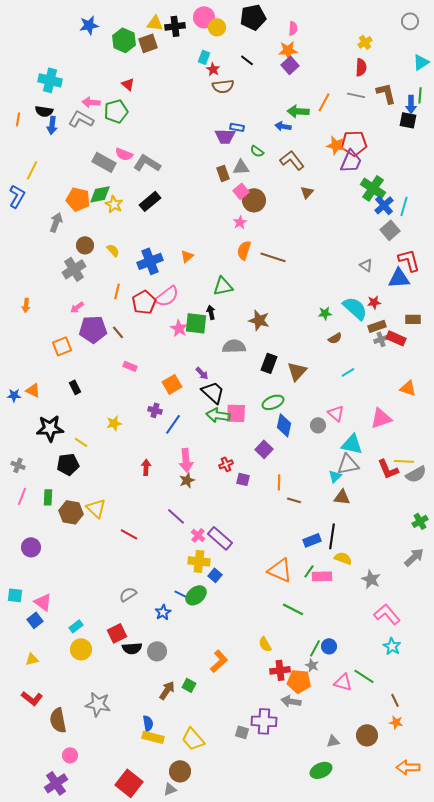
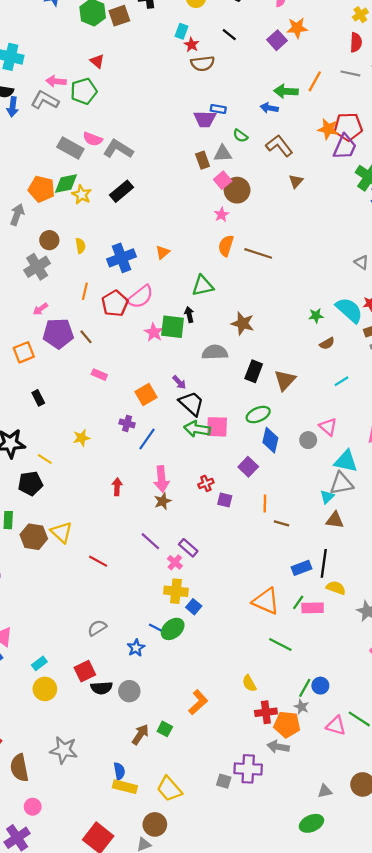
orange star: (288, 50) -> (297, 28), moved
yellow semicircle: (113, 250) -> (80, 246), turned 32
purple rectangle: (220, 538) -> (188, 548), moved, size x0.7

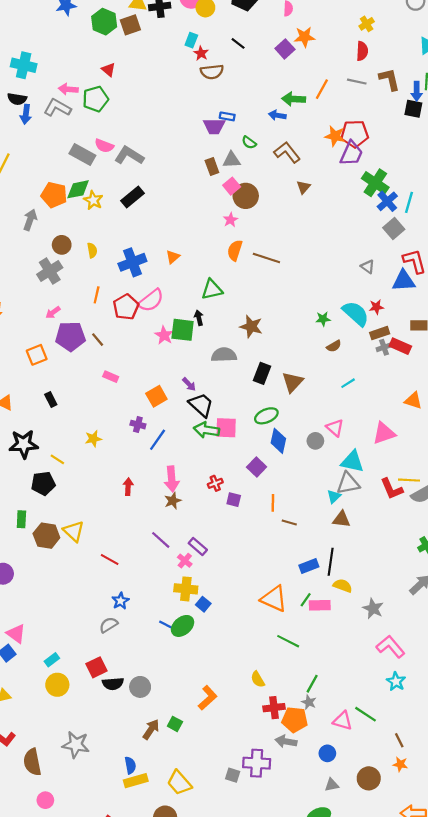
blue star: (136, 648) -> (120, 601), moved
blue circle: (320, 686) -> (327, 753), moved
yellow rectangle: (125, 787) -> (136, 781), turned -30

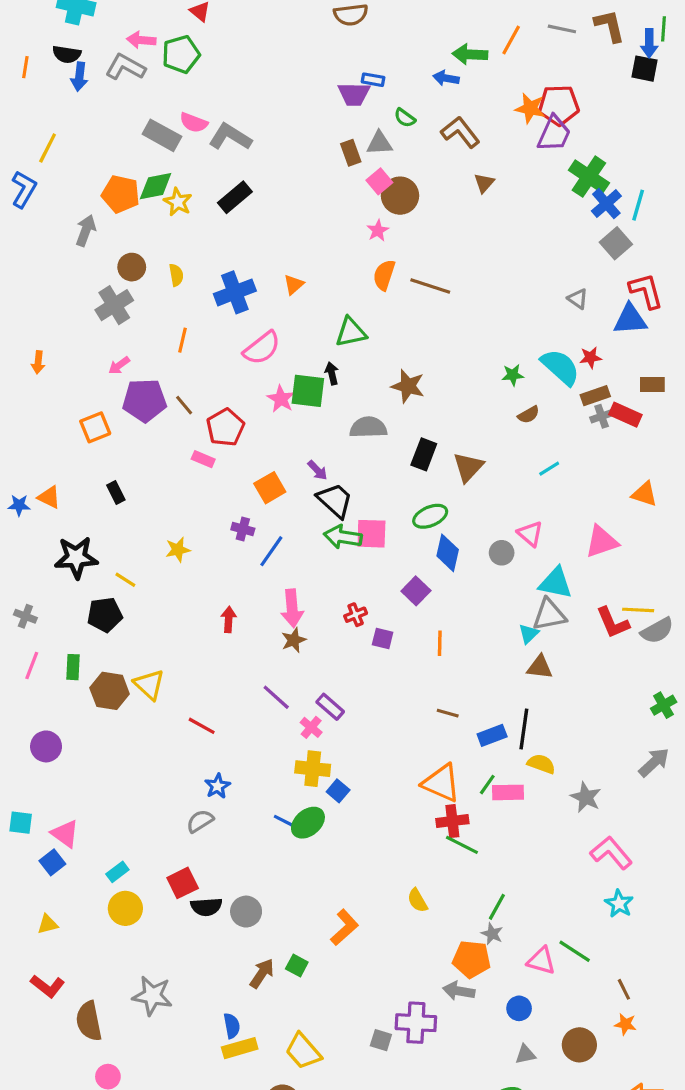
red pentagon: (126, 307) -> (225, 427), moved
brown line: (289, 523) -> (448, 713), moved
red cross: (274, 708) -> (452, 821), moved

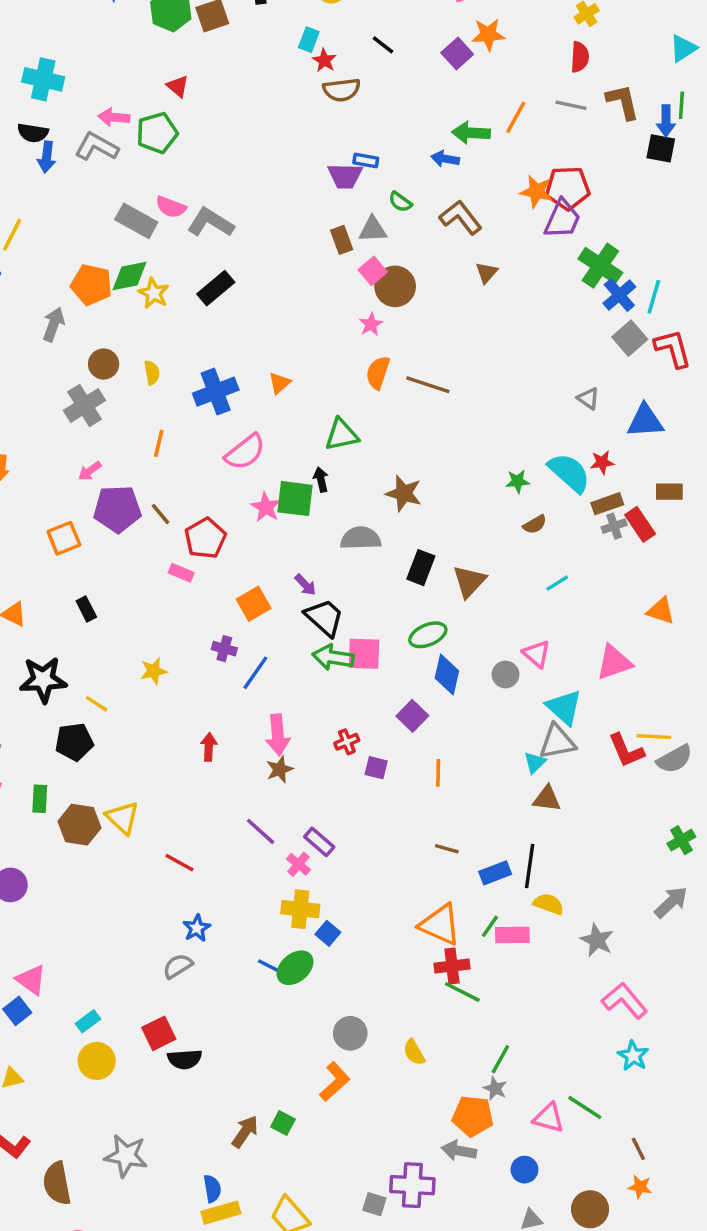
red L-shape: (646, 291) -> (673, 348), moved
red rectangle: (625, 415) -> (640, 524), turned 32
cyan triangle: (556, 583) -> (564, 707), turned 30
gray circle: (246, 912) -> (350, 1033), moved

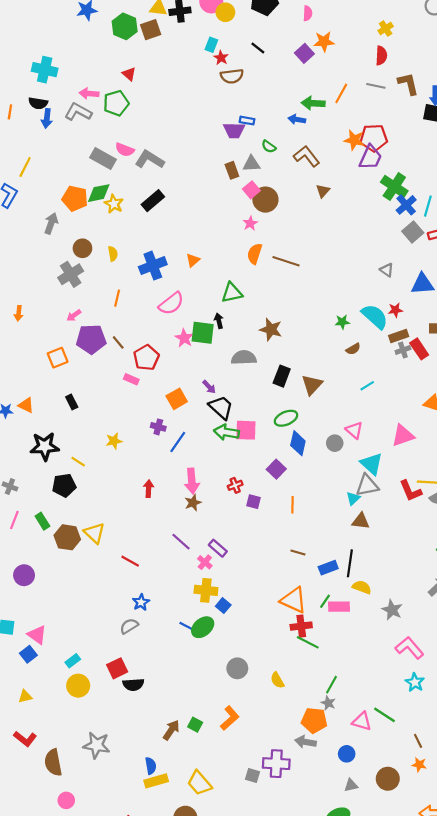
green rectangle: (40, 799) -> (42, 521), turned -35
orange L-shape: (335, 1082) -> (230, 718), moved

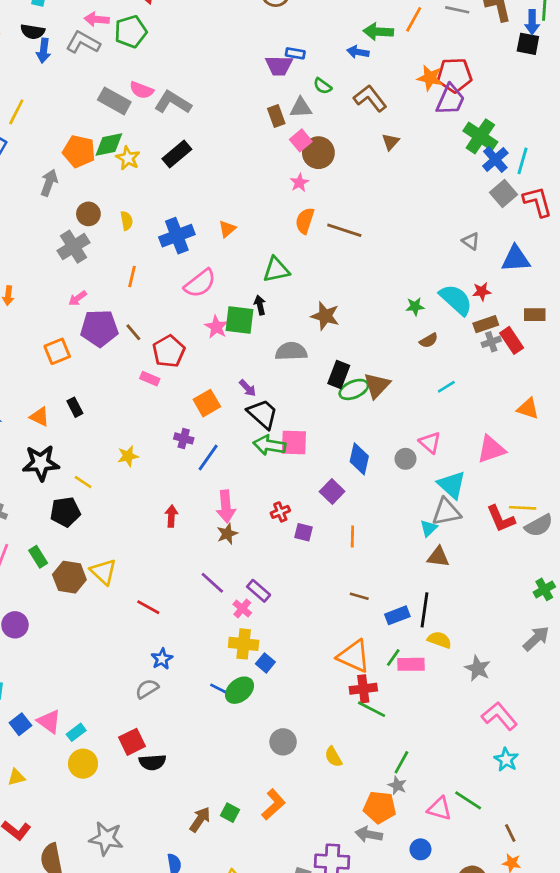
orange triangle: (26, 405) -> (39, 417), moved
green ellipse: (286, 418) -> (354, 389), moved
pink triangle: (37, 635) -> (49, 721), moved

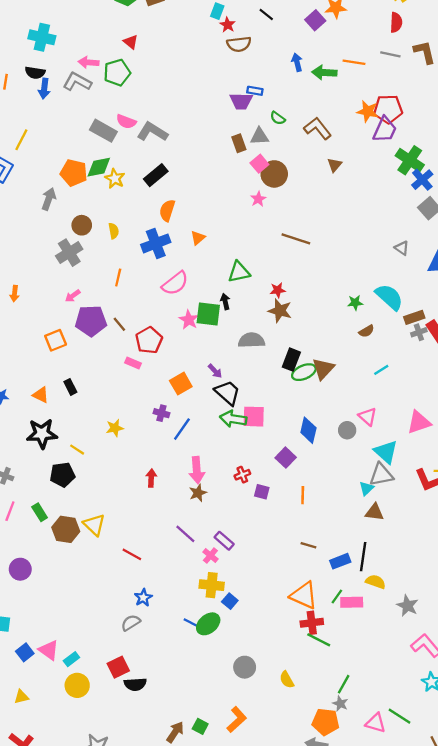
orange line: (414, 19) -> (354, 62), turned 70
blue arrow: (358, 52) -> (297, 62), moved, turned 66
orange semicircle: (305, 221) -> (167, 210), moved
red star: (482, 291) -> (278, 290), moved

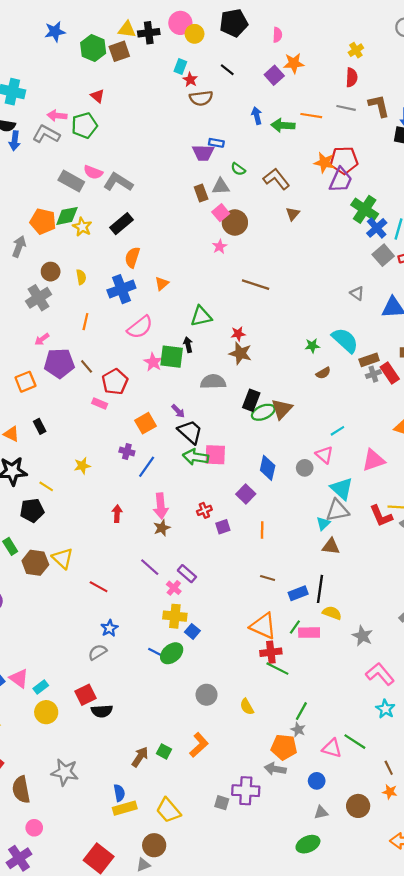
cyan line: (381, 370) -> (337, 431), moved
purple square: (262, 492) -> (223, 527), turned -32

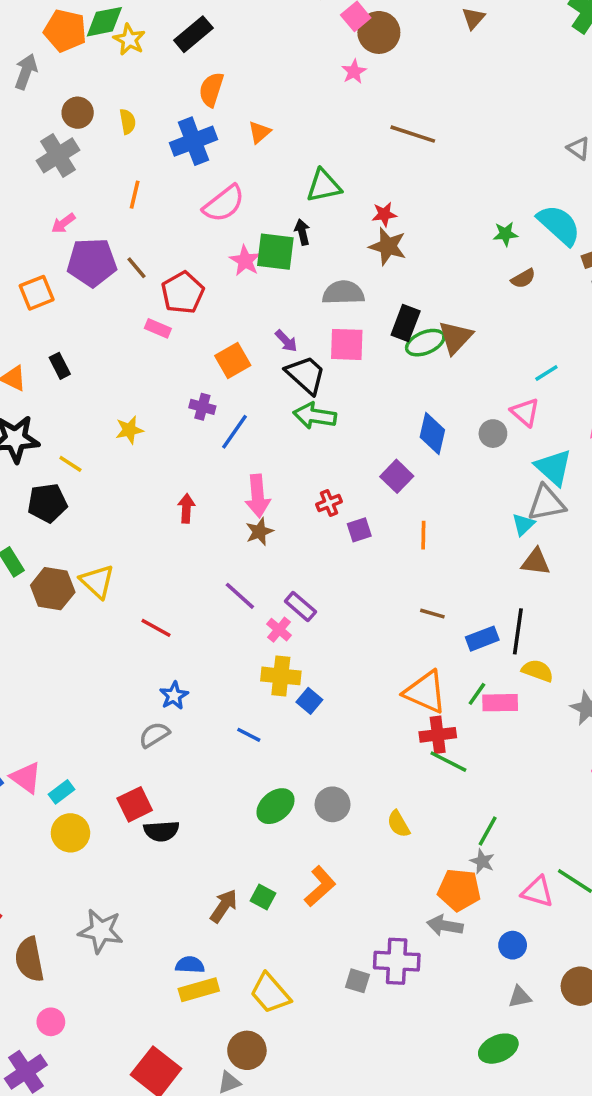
pink square: (215, 455) -> (347, 344), moved
green ellipse: (172, 653) -> (275, 806), moved
blue semicircle: (119, 793) -> (190, 965), turned -77

